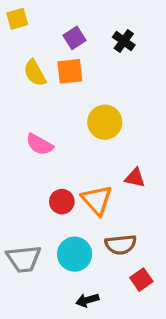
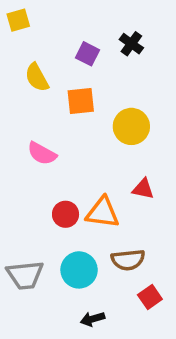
purple square: (75, 38) -> (87, 54), moved, turned -30
orange square: (70, 71) -> (81, 101), moved
yellow circle: (105, 122) -> (131, 126), moved
orange triangle: (97, 200) -> (103, 213), turned -40

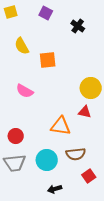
purple square: (87, 54) -> (46, 13), moved
yellow circle: (131, 126) -> (91, 88), moved
red circle: (66, 214) -> (16, 136), moved

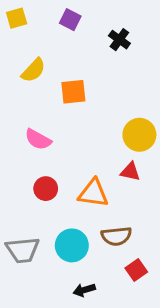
yellow semicircle: (22, 46) -> (33, 70), turned -108
red circle: (16, 136) -> (46, 189), moved

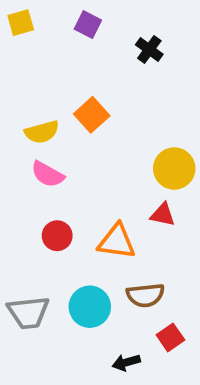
yellow semicircle: (33, 70) -> (42, 132), moved, turned 32
orange square: (73, 92) -> (92, 115), turned -36
black arrow: (84, 290) -> (126, 362), moved

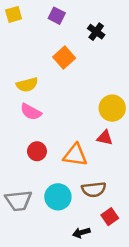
orange square: (92, 115) -> (64, 58), moved

